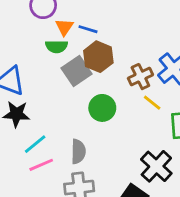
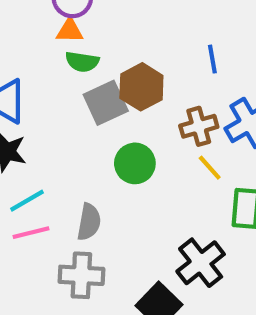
orange triangle: (64, 27) -> (70, 31), moved, turned 48
blue line: (88, 29) -> (212, 59), moved, turned 54

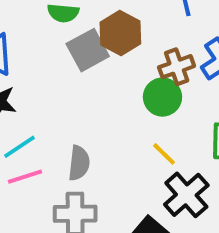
green circle: (135, 163) -> (162, 97), moved
yellow line: (210, 168) -> (164, 154), moved

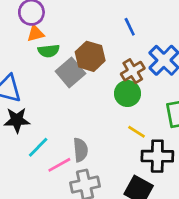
pink line: (25, 177) -> (59, 165), moved
black cross: (186, 195) -> (157, 156), turned -36

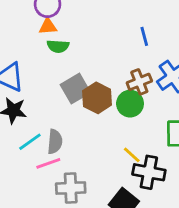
brown hexagon: (90, 56) -> (97, 98), moved
gray square: (70, 72) -> (75, 89), moved
yellow line: (137, 132) -> (132, 155), moved
gray semicircle: (81, 150) -> (55, 142), moved

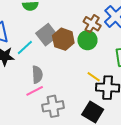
brown cross: (139, 82) -> (92, 24), turned -30
cyan line: (30, 142) -> (25, 48), moved

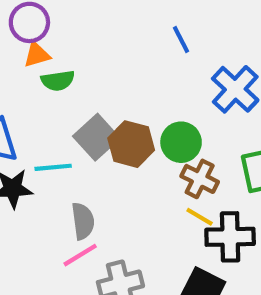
brown cross: (92, 24) -> (200, 179), moved
cyan line: (25, 48) -> (53, 167), turned 42

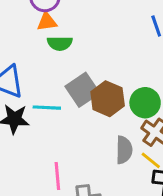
gray semicircle: (83, 221) -> (124, 150), moved
pink line: (80, 255) -> (57, 176), turned -72

